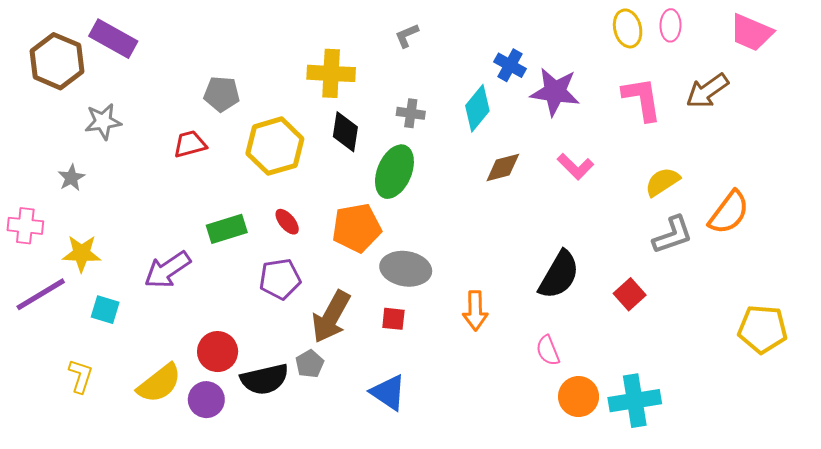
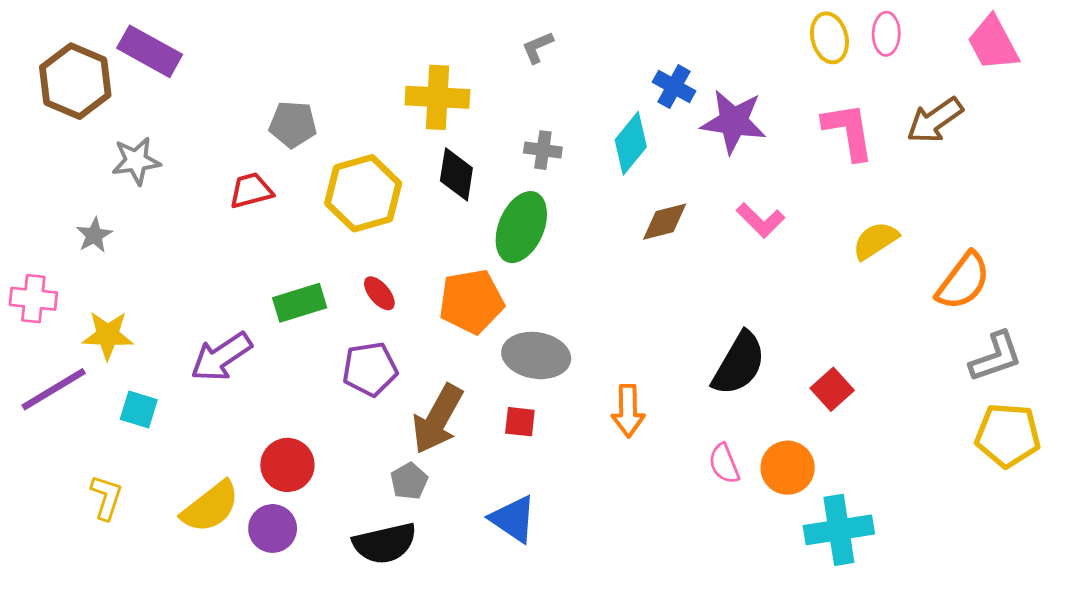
pink trapezoid: (751, 33) -> (993, 43), turned 39
gray L-shape: (673, 235) -> (996, 357), moved
black semicircle: (265, 379) -> (385, 543), moved
orange circle: (579, 397) -> (788, 468), moved

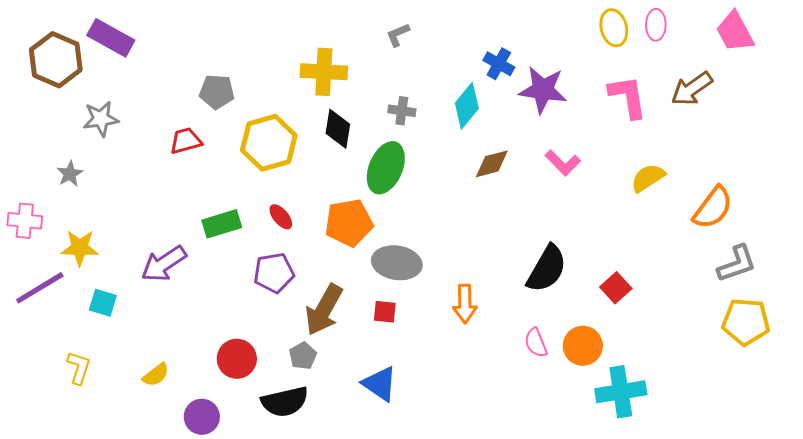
red circle: (287, 465) -> (237, 359), moved
yellow semicircle: (210, 507) -> (156, 375), size x0.6
purple circle: (273, 528) -> (202, 417), moved

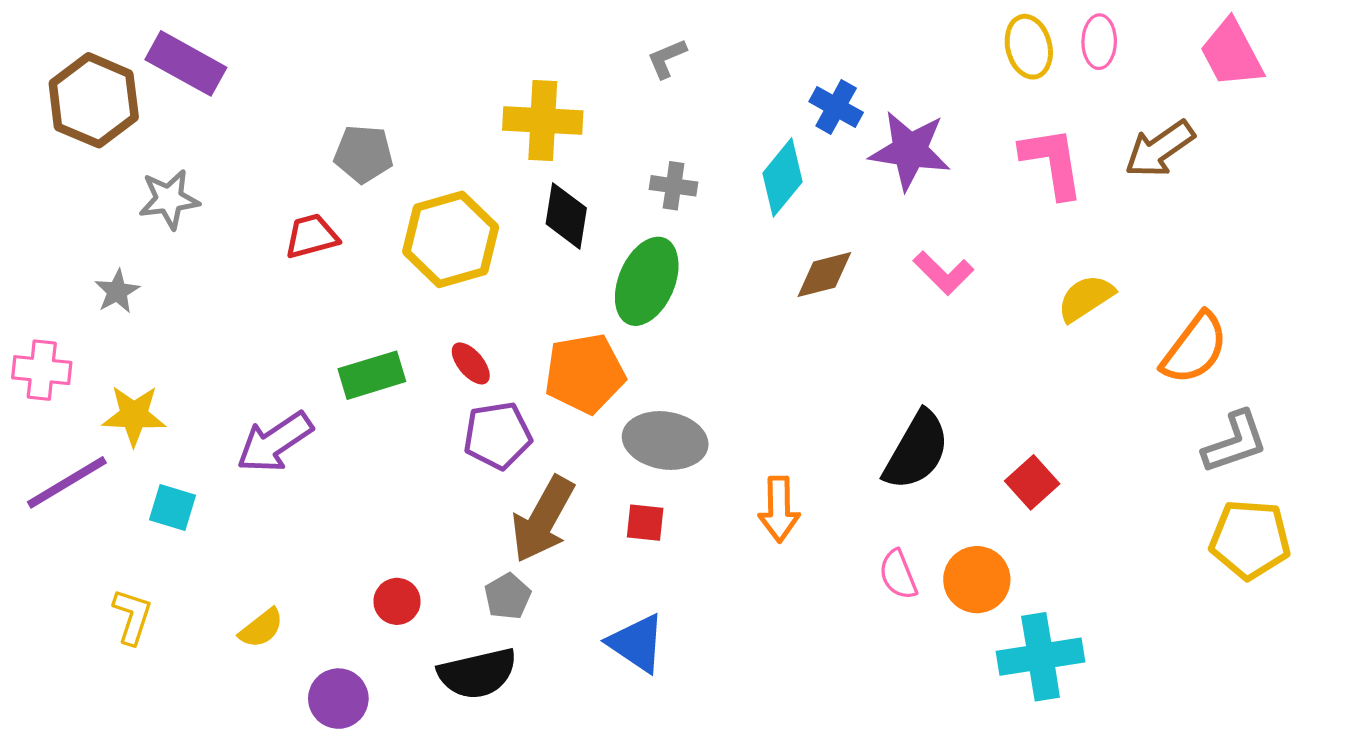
purple pentagon: (274, 273) -> (498, 435), moved
red circle: (237, 359) -> (397, 601), size x0.7

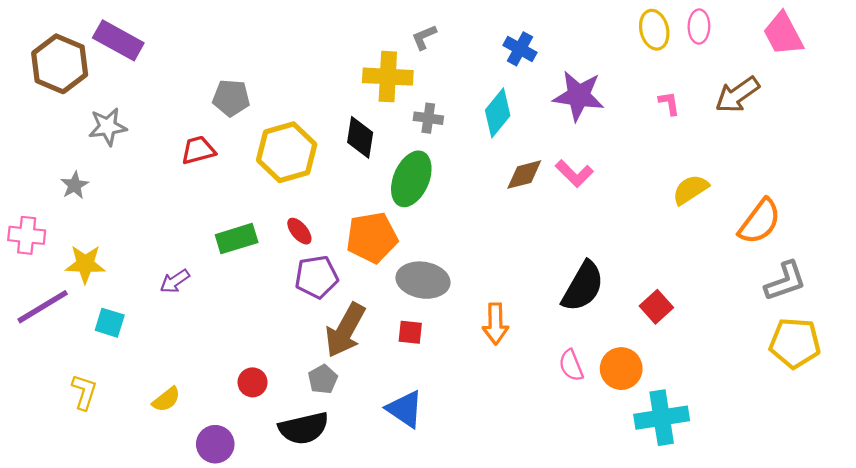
blue cross: (836, 107) -> (520, 49), moved
yellow cross: (543, 120) -> (388, 77), moved
pink L-shape: (1052, 162) -> (669, 103), size x0.5
pink L-shape: (943, 273) -> (574, 174), moved
purple arrow: (275, 442) -> (175, 281), size x0.6

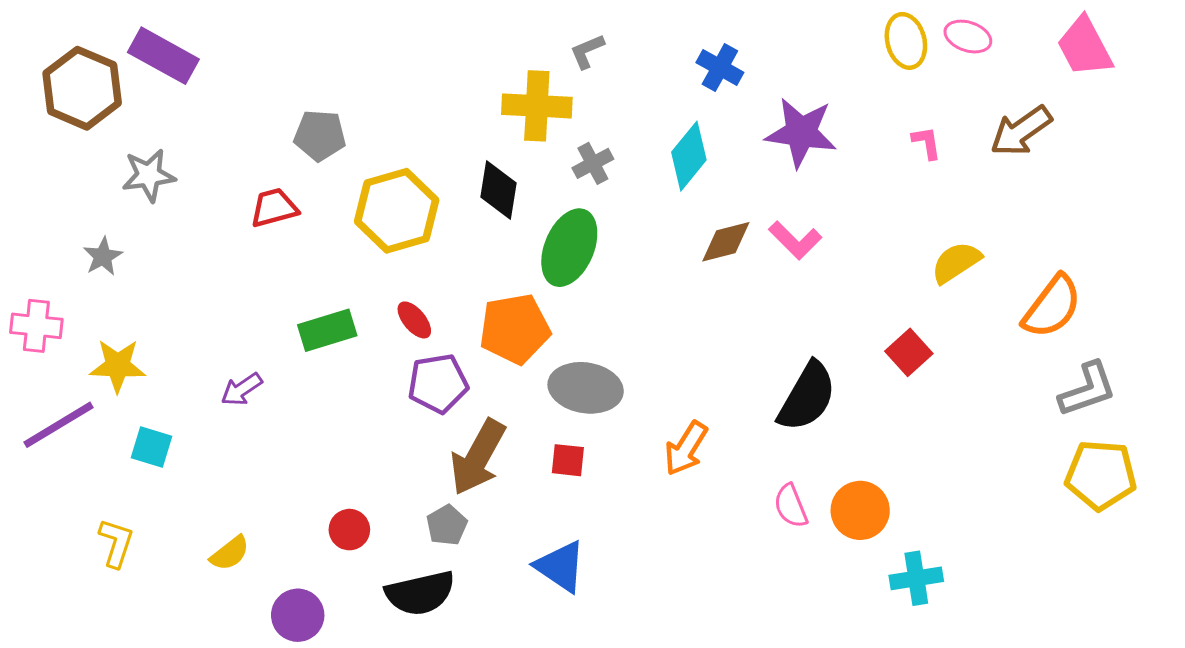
pink ellipse: (699, 27) -> (968, 37), turned -72
gray cross: (428, 118) -> (593, 163), turned -36
red square: (656, 307) -> (909, 352), moved
orange arrow: (495, 324) -> (686, 448), turned 33
cyan cross: (662, 418) -> (916, 578), size x0.7

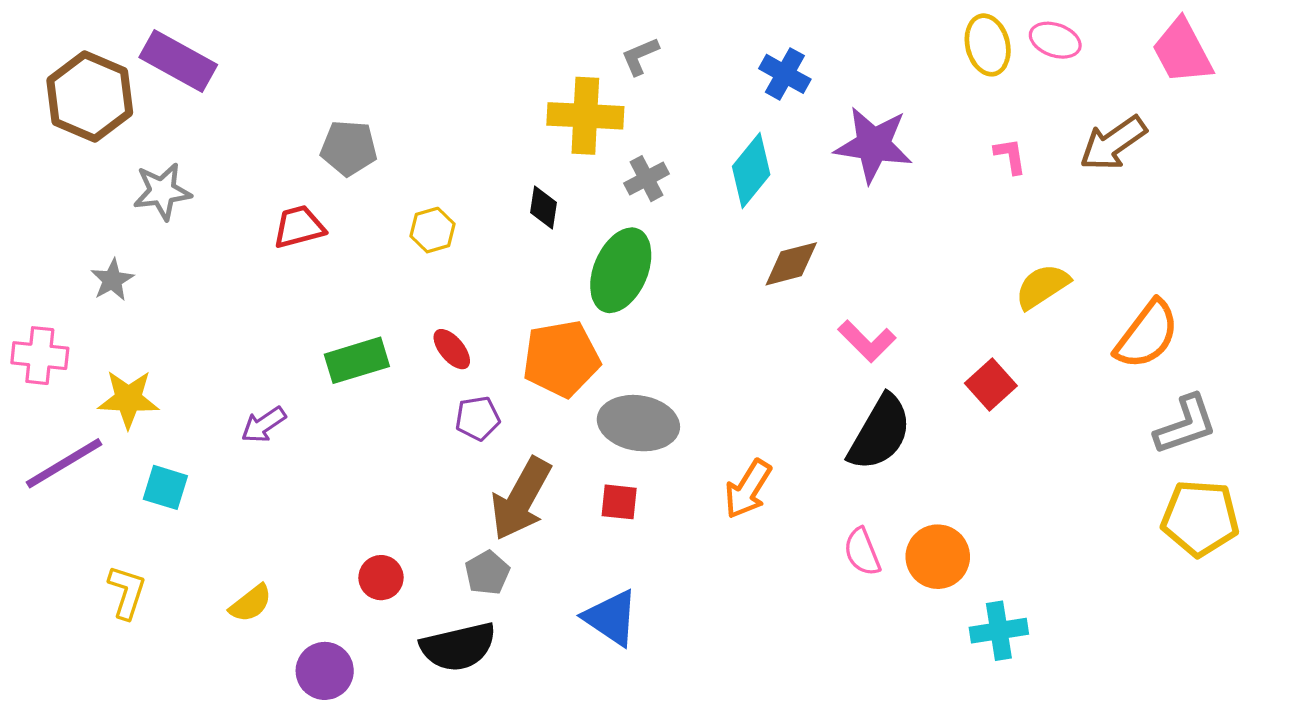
black diamond: (498, 190) -> (544, 207), size x0.7
yellow hexagon: (397, 211) -> (432, 230), size x0.5
pink L-shape: (795, 240) -> (867, 341), moved
purple pentagon: (438, 383) -> (478, 418), size x0.7

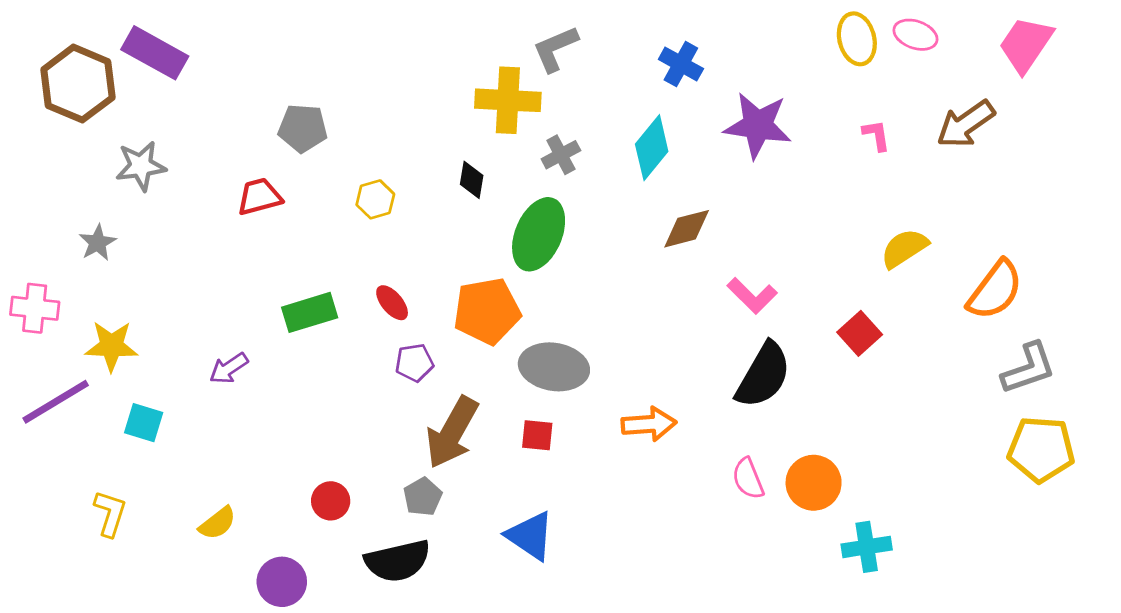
pink trapezoid: (1182, 51) -> (1026, 44), turned 62
gray L-shape: (640, 56) -> (555, 49), size x1.4
orange arrow: (748, 489) -> (649, 424), turned -126

